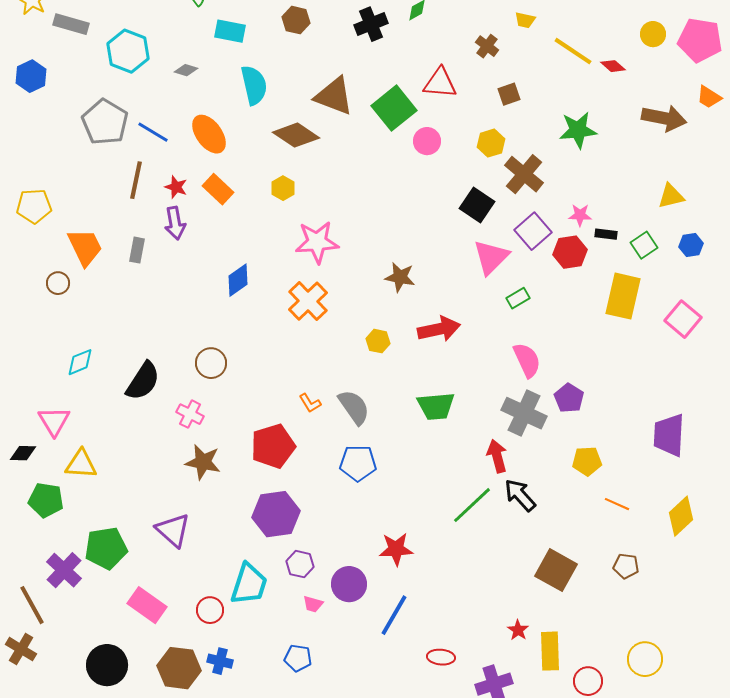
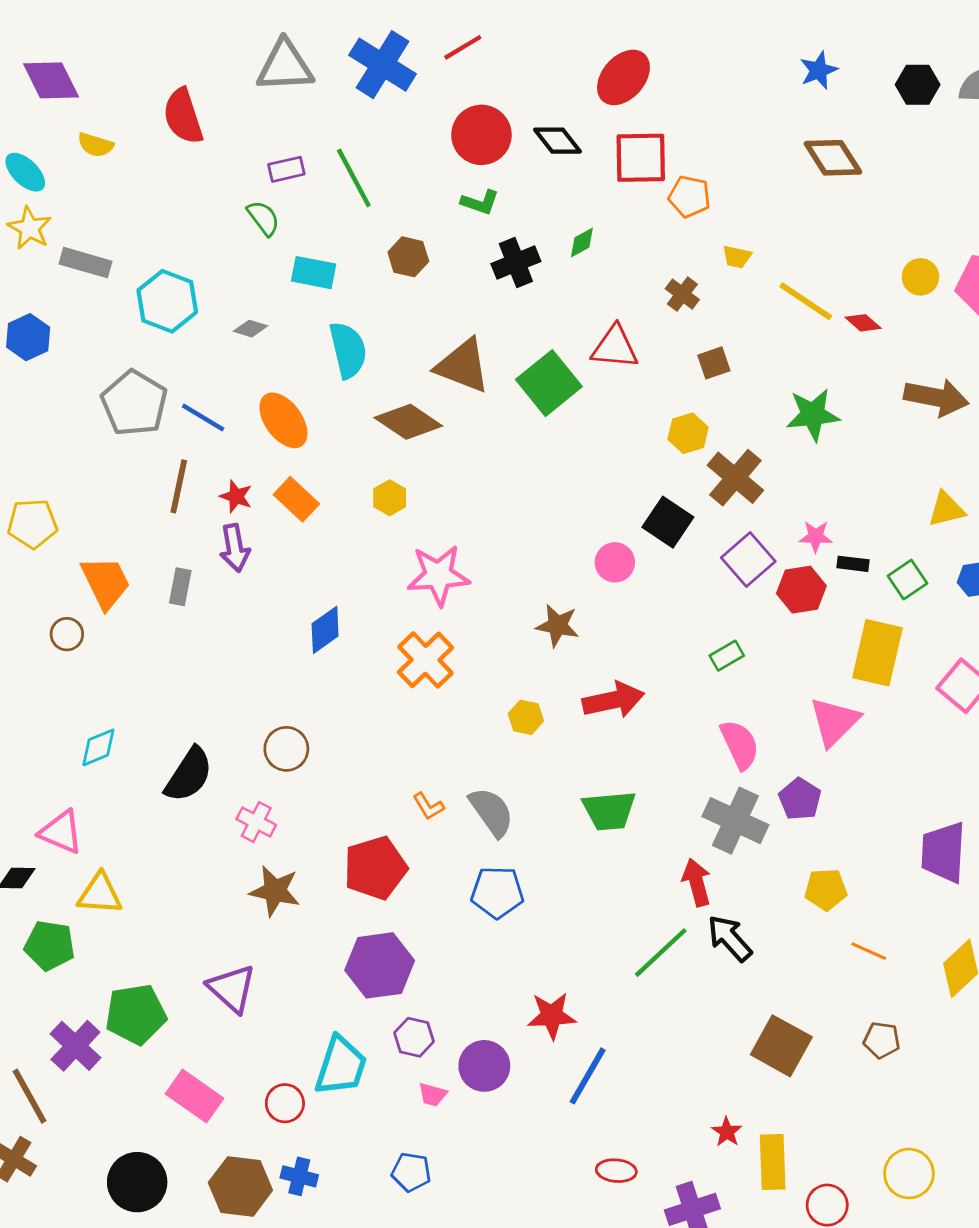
pink circle: (427, 141) -> (615, 562), moved
pink triangle: (491, 257) -> (834, 722), moved
pink triangle: (54, 421) -> (61, 832), turned -36
blue line: (394, 615) -> (588, 1076), moved

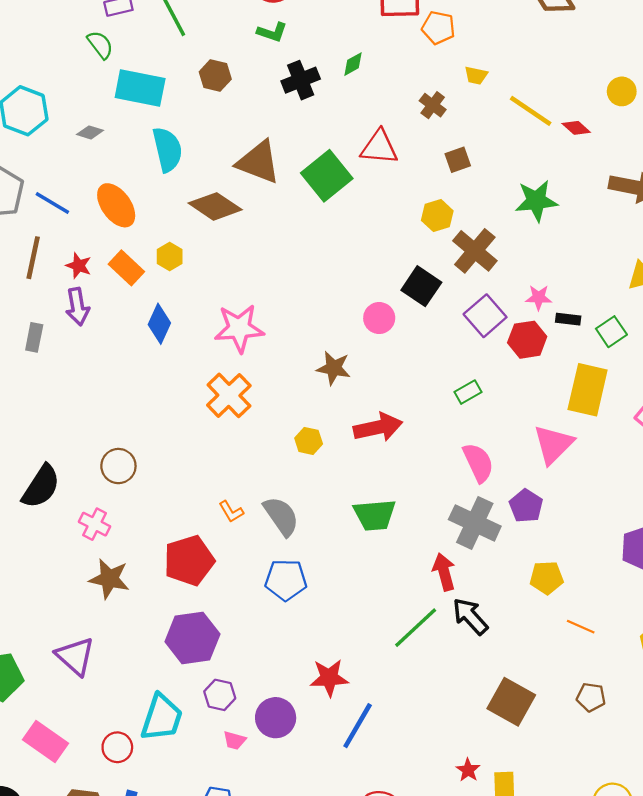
cyan rectangle: (314, 273) -> (140, 88), size x1.4
yellow hexagon: (390, 498) -> (170, 257), moved
blue diamond: (325, 630) -> (159, 324), moved, turned -30

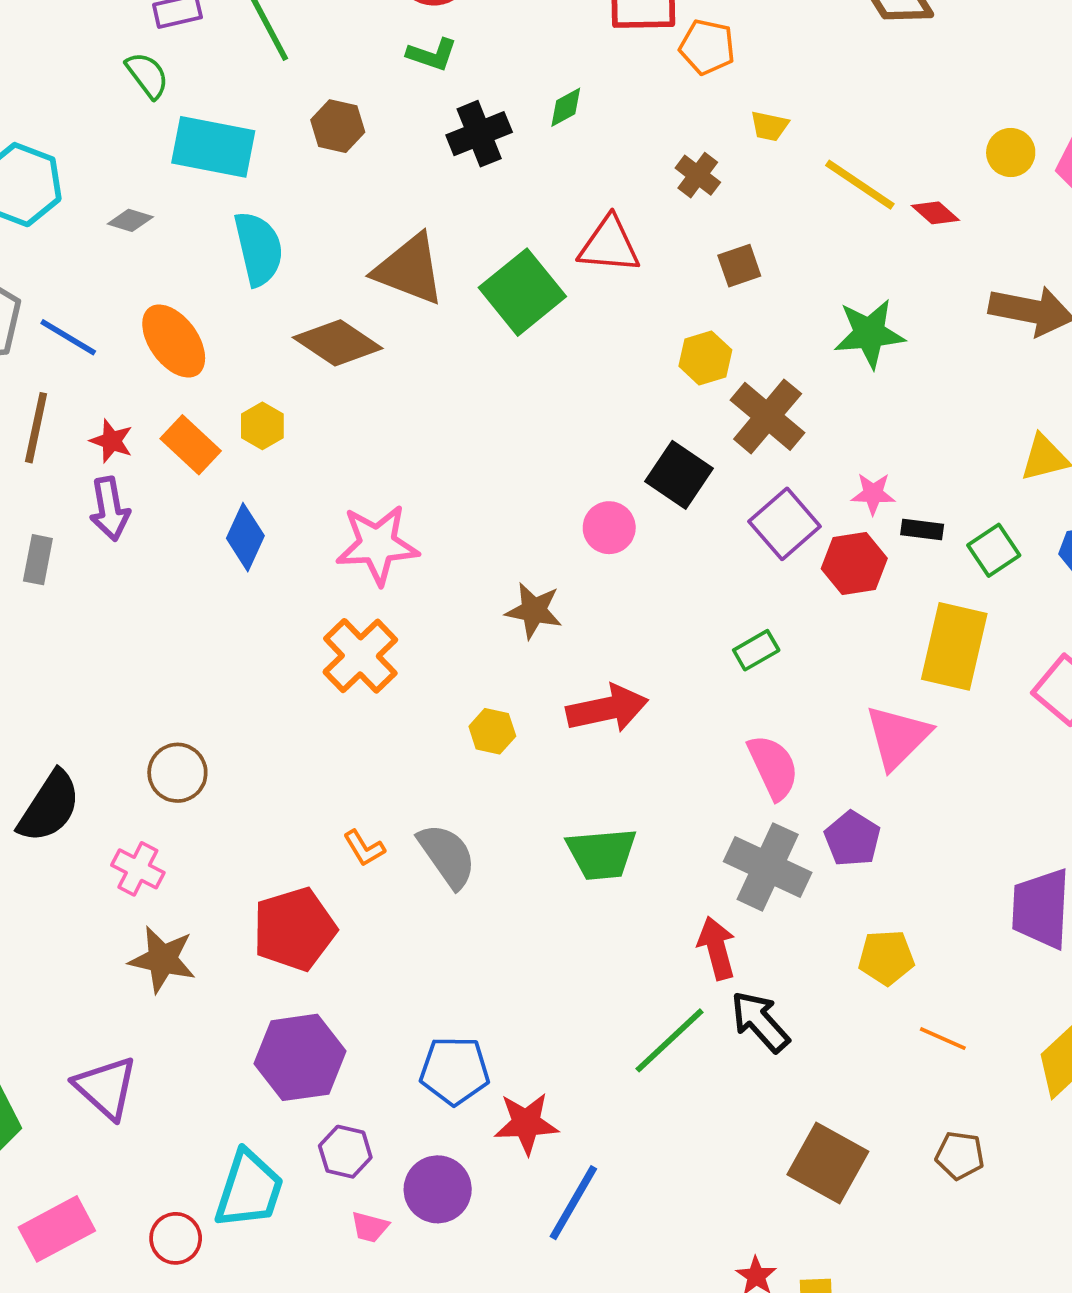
blue pentagon: (286, 580) -> (455, 1071), moved
pink rectangle: (46, 742) -> (57, 1229), turned -63

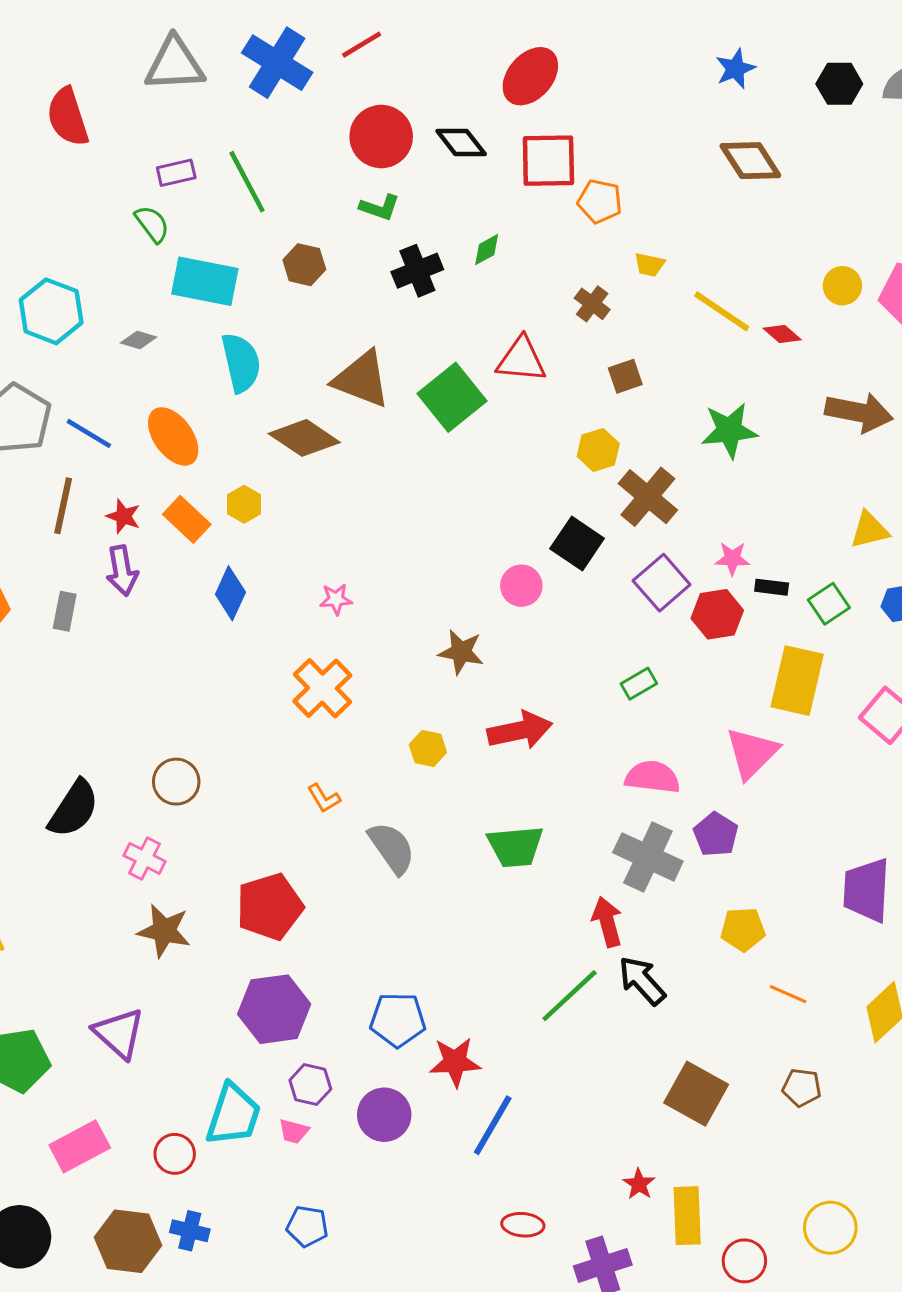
pink star: (377, 545) -> (336, 599), size x0.5
pink semicircle: (773, 767) -> (652, 777), turned -58
orange L-shape: (364, 848) -> (324, 798), moved
pink trapezoid: (370, 1227) -> (294, 1131), moved

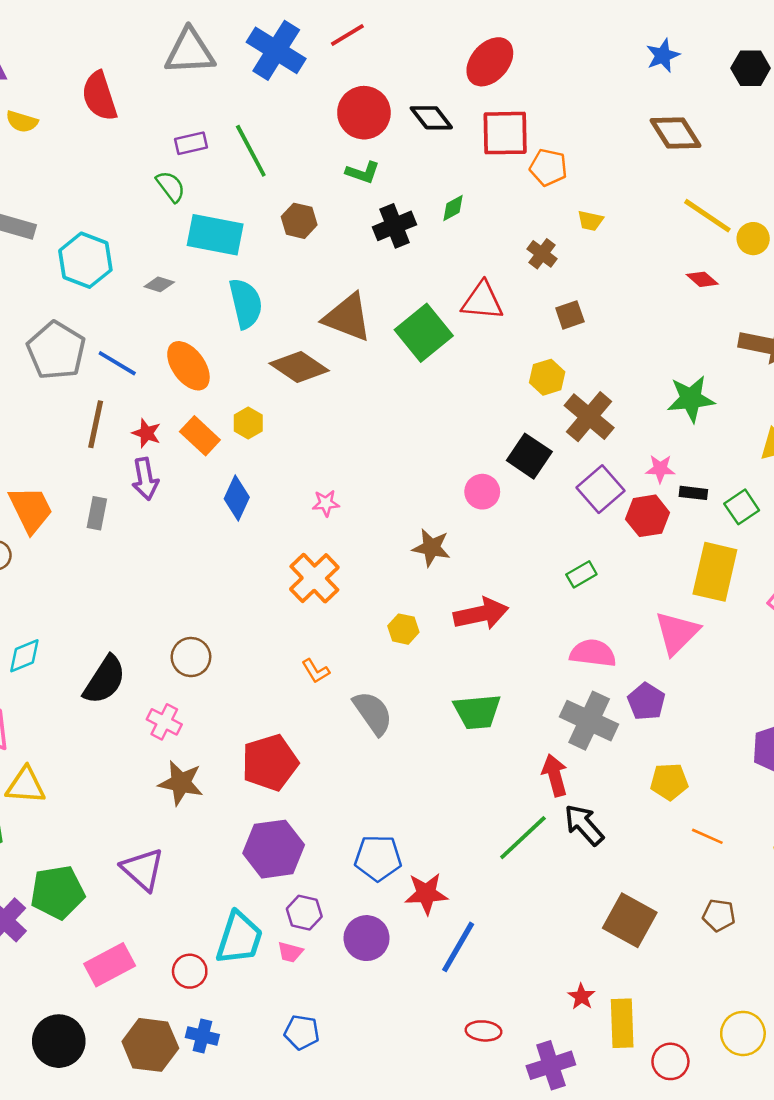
yellow line: (722, 311) -> (707, 216), moved
green star: (729, 430) -> (691, 399), moved

